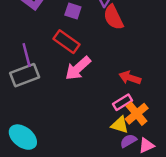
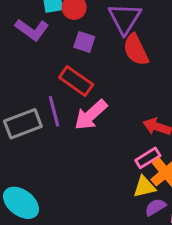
purple line: (27, 55) -> (54, 111), moved
yellow triangle: (120, 125) -> (144, 187), turned -30

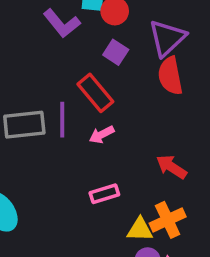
pink arrow: (91, 115) -> (102, 135), size x0.6
pink rectangle: (148, 158) -> (104, 194), moved

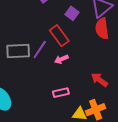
purple line: (62, 120) -> (40, 50), turned 30

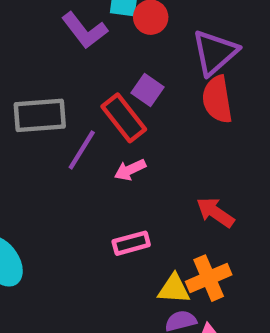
purple square: (72, 13) -> (147, 90), moved
gray rectangle: (18, 51) -> (40, 115), moved

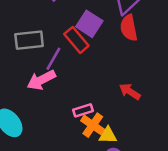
purple square: (147, 90) -> (89, 24), size x1.5
pink arrow: (130, 170) -> (41, 80), moved, size x1.6
orange cross: (209, 278) -> (93, 125), moved, turned -30

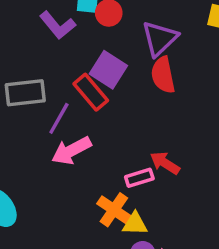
pink arrow: (41, 80) -> (71, 151), moved
pink rectangle: (83, 110) -> (139, 178), moved

